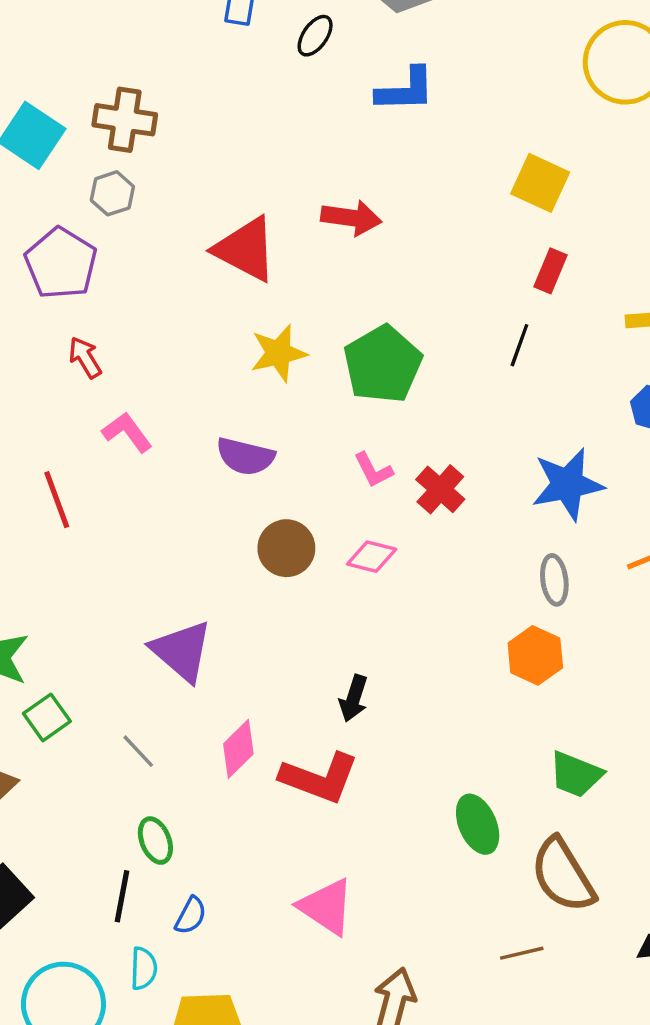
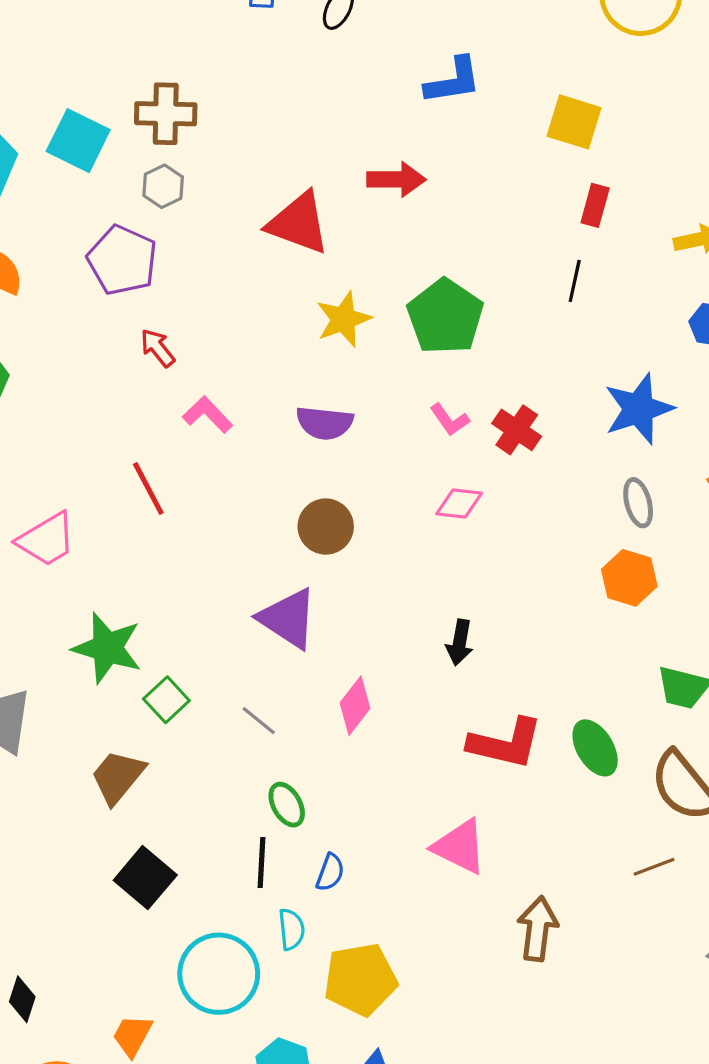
blue L-shape: (406, 90) -> (453, 81), moved
brown circle: (286, 548) -> (326, 527), moved
red L-shape: (319, 778) -> (505, 743), moved

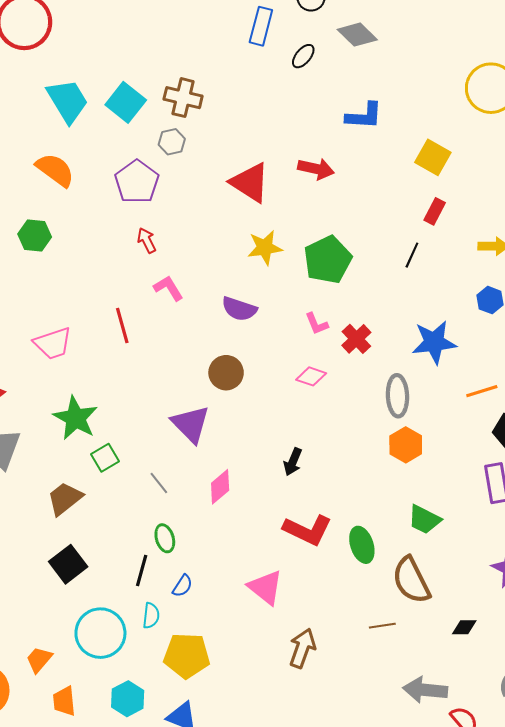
gray ellipse: (638, 503) -> (397, 396), moved, size x1.4

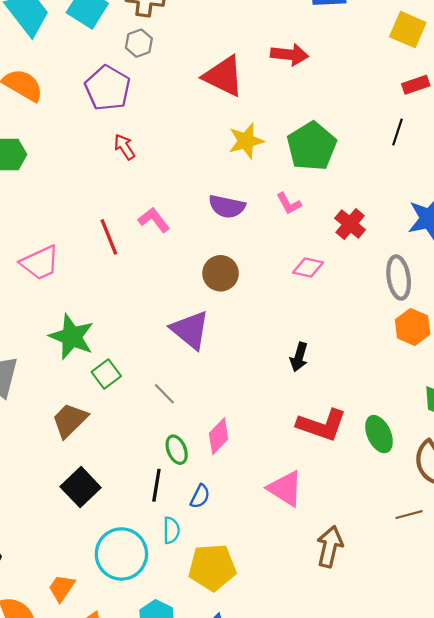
red rectangle: (435, 211) -> (416, 85), turned 50
pink L-shape: (168, 288) -> (154, 220), moved
pink L-shape: (316, 324) -> (289, 203), moved
pink diamond: (220, 487) -> (219, 436), moved

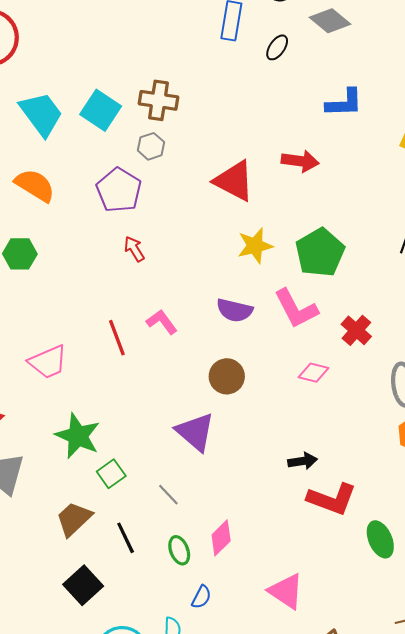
pink L-shape: (289, 203) -> (296, 309), size x1.8
black arrow: (299, 357) -> (303, 461), turned -116
red L-shape: (322, 425) -> (332, 499), moved
black line: (156, 485) -> (126, 538), moved, turned -36

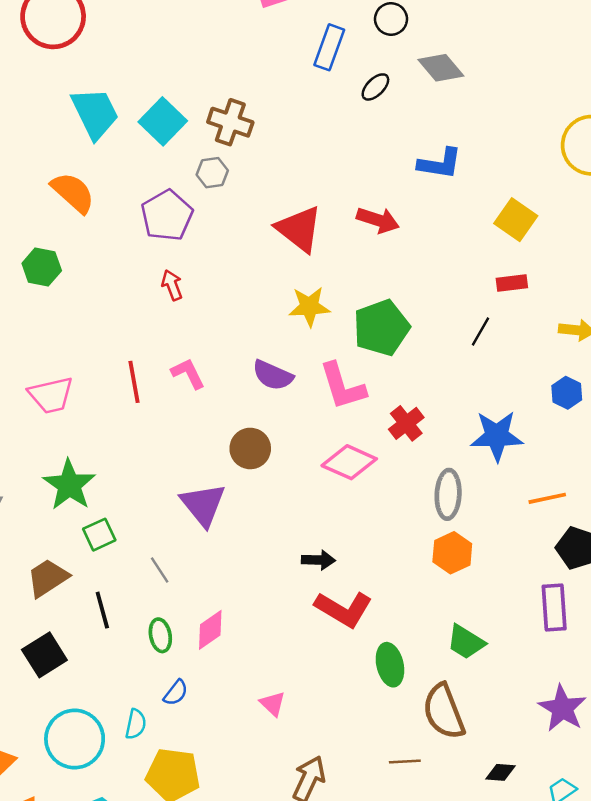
pink diamond: (314, 373) -> (349, 462), size x1.5
pink triangle: (286, 591) -> (273, 704), size x0.6

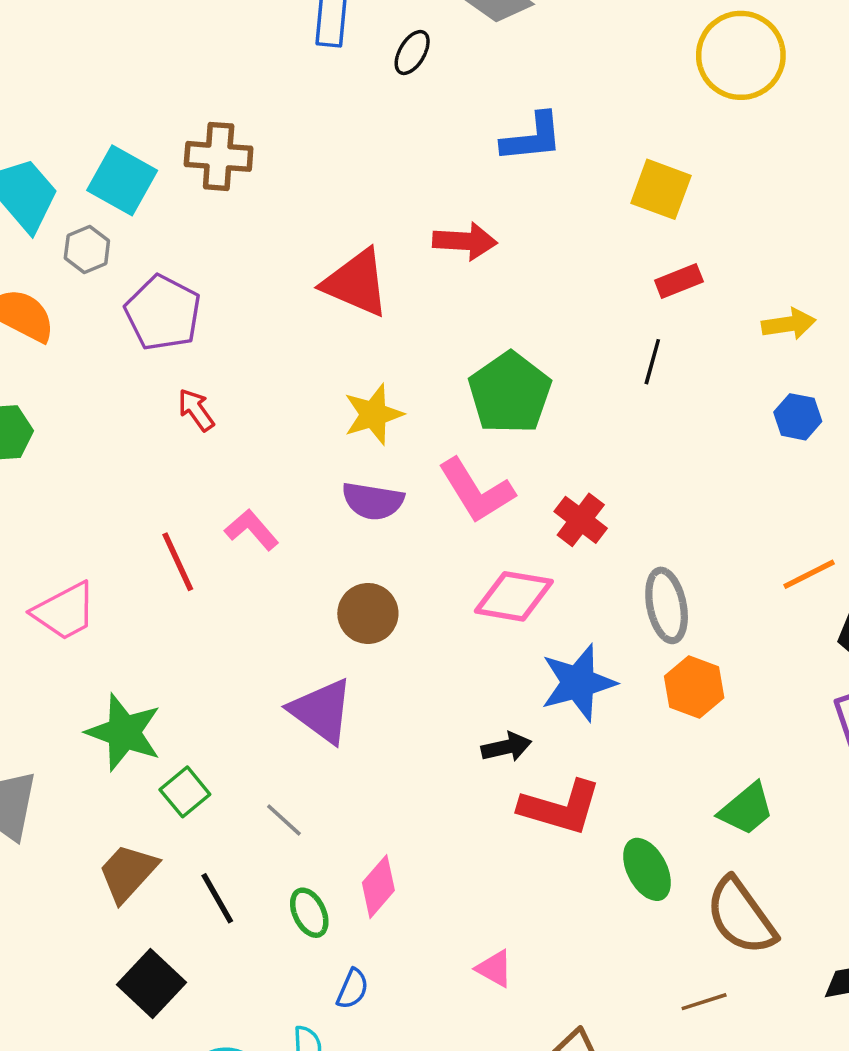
gray hexagon: (212, 173) -> (87, 249), moved
yellow star: (309, 307) -> (373, 414), moved
blue star: (497, 436) -> (578, 683), moved
green trapezoid: (466, 642) -> (746, 809), turned -57

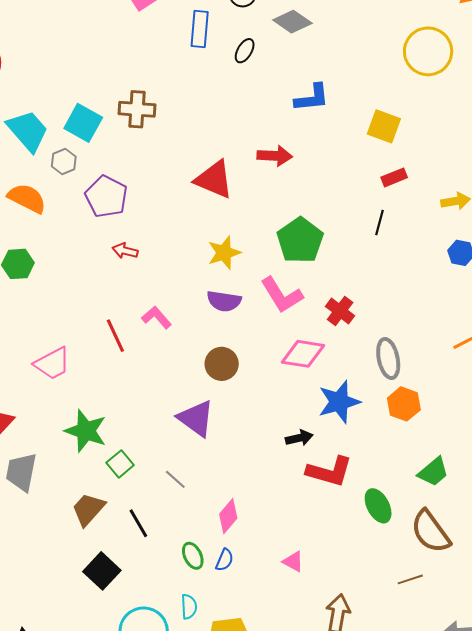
red arrow: (196, 410) -> (125, 251), turned -40
green ellipse: (309, 913) -> (193, 556), moved
blue semicircle: (352, 989) -> (225, 560), moved

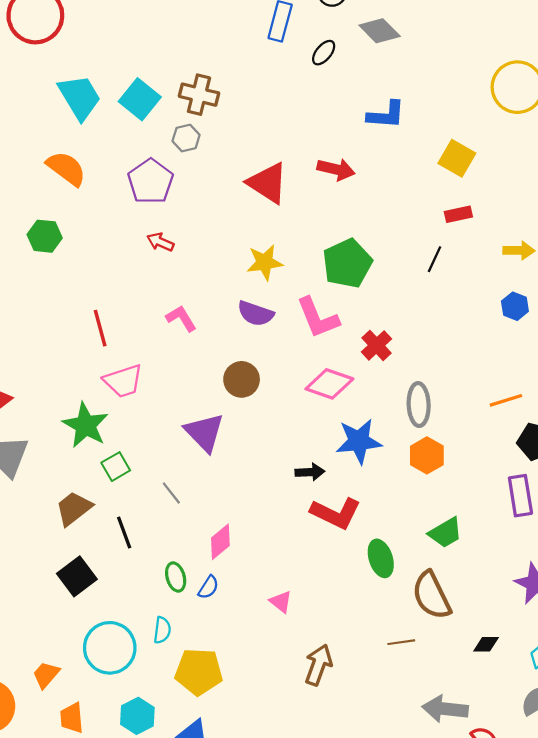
gray hexagon: (64, 162) -> (186, 138), moved
red line: (115, 336) -> (100, 328), moved
pink trapezoid: (52, 363) -> (123, 381), moved

